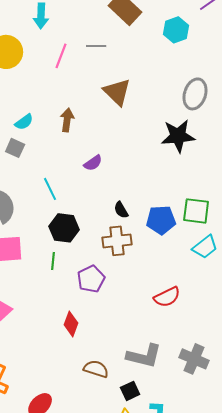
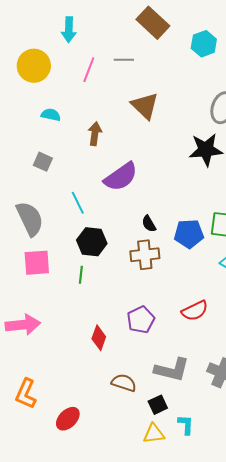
cyan semicircle: (24, 122) -> (51, 115), moved, turned -132
purple semicircle: (93, 163) -> (121, 177), size x1.8
purple pentagon: (91, 279) -> (141, 320), moved

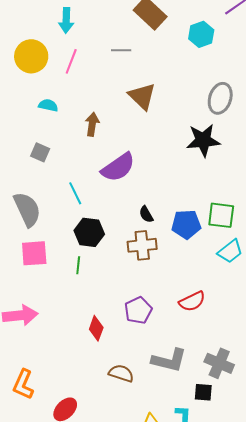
pink line: (89, 70) -> (71, 61), moved
black square: (158, 405) -> (203, 392), moved, turned 30

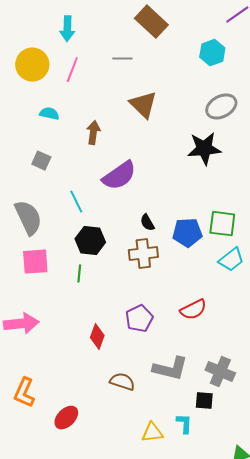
cyan hexagon: (201, 34) -> (212, 53), moved
gray ellipse: (220, 98) -> (221, 107), turned 44

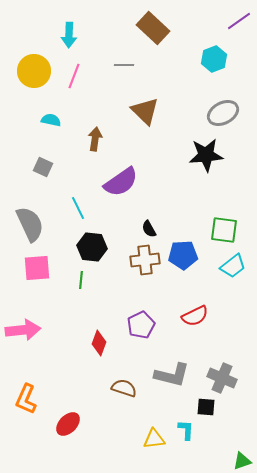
blue pentagon: (187, 233) -> (183, 255), moved

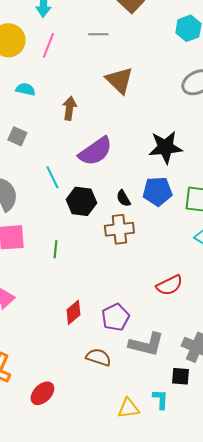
black star: (206, 155) -> (165, 147), moved
black hexagon: (92, 247) -> (81, 201), moved
blue pentagon: (183, 255) -> (157, 191), moved
purple pentagon: (141, 325) -> (115, 317), moved
red diamond: (99, 343) -> (73, 312), turned 30

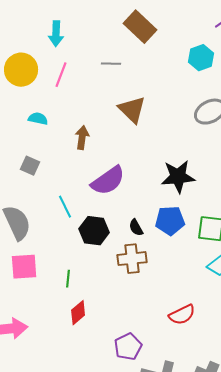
red diamond: (73, 312) -> (78, 313), moved

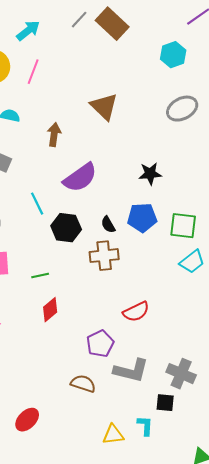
cyan arrow: (56, 34) -> (28, 31), turned -130
gray line: (111, 64) -> (79, 20), moved, turned -48
black star: (178, 177) -> (150, 174), size x0.7
green line: (68, 279) -> (40, 276), turned 72
red semicircle: (182, 315) -> (136, 312), moved

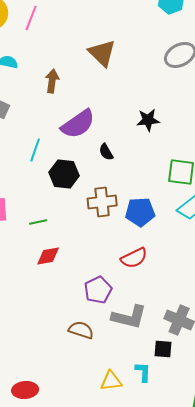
cyan line: (37, 204) -> (35, 150), turned 45
blue pentagon: (142, 218) -> (140, 212), moved
black semicircle: (108, 225) -> (106, 152), moved
red diamond: (50, 310) -> (48, 256), turned 30
red ellipse: (27, 420) -> (25, 390), moved, turned 40

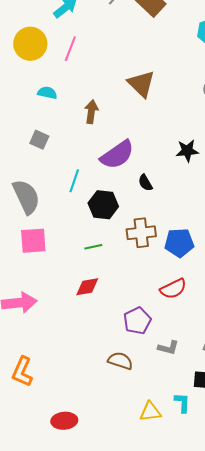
green line: (38, 222) -> (93, 247), moved
gray L-shape: (129, 317) -> (168, 348), size x0.6

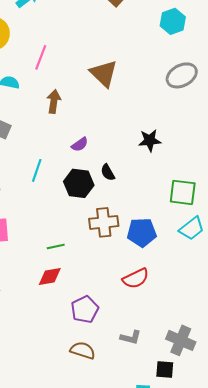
pink line: (70, 49) -> (41, 57), moved
purple semicircle: (117, 155) -> (80, 144), size x0.5
black hexagon: (103, 205) -> (79, 183), moved
green line: (93, 247) -> (56, 246), moved
purple pentagon: (137, 321) -> (85, 309), moved

